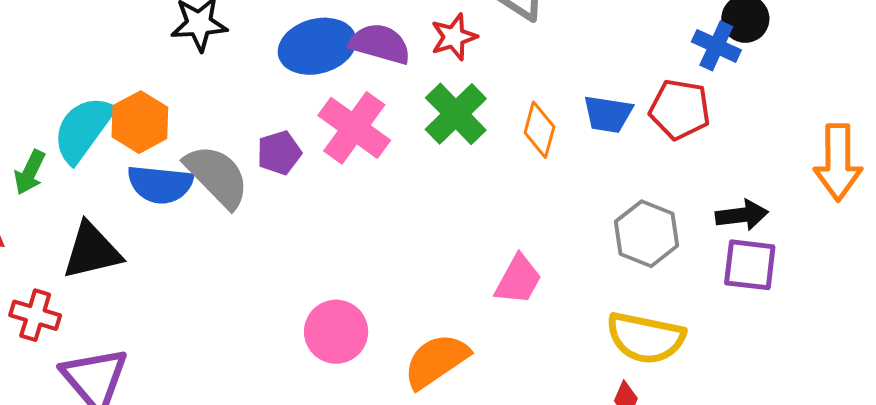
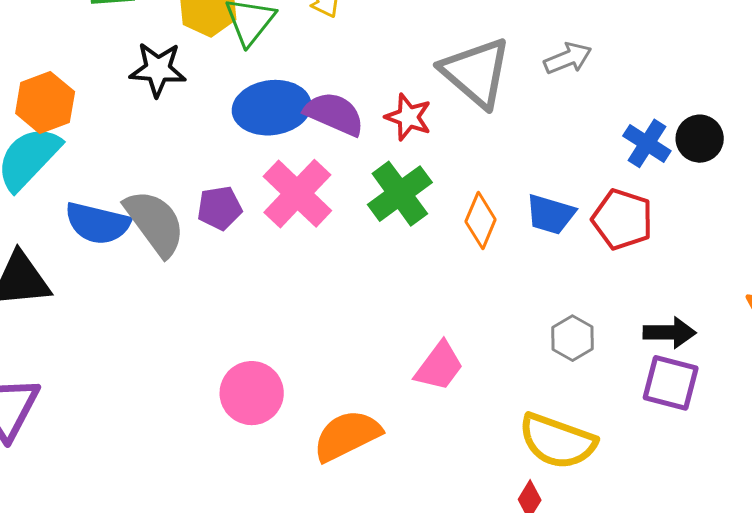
red star: (454, 37) -> (408, 117), turned 30
blue cross: (716, 46) -> (647, 143), moved
orange hexagon: (140, 122) -> (45, 103), moved
gray hexagon: (647, 234) -> (573, 338), size x0.7

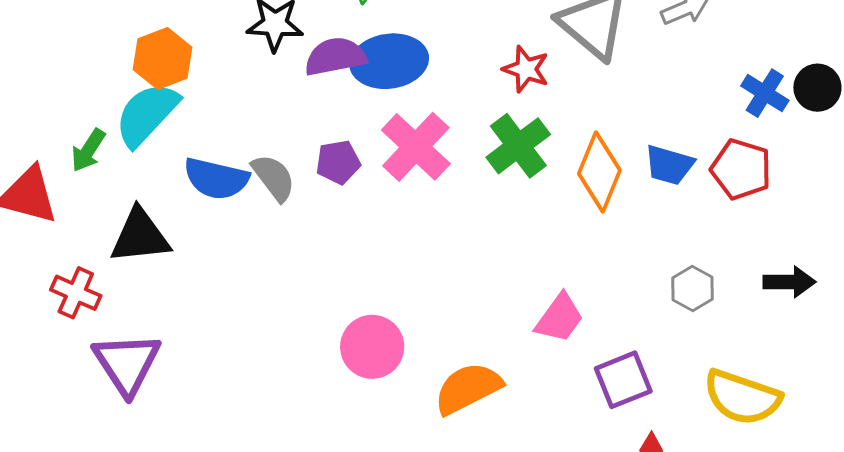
purple semicircle: (334, 114) -> (335, 56), moved, turned -34
orange diamond: (481, 221) -> (599, 172), size x1.4
gray semicircle: (155, 223) -> (274, 178), size x0.7
purple square: (671, 383) -> (623, 380), moved, turned -36
yellow semicircle: (557, 441) -> (742, 397), moved

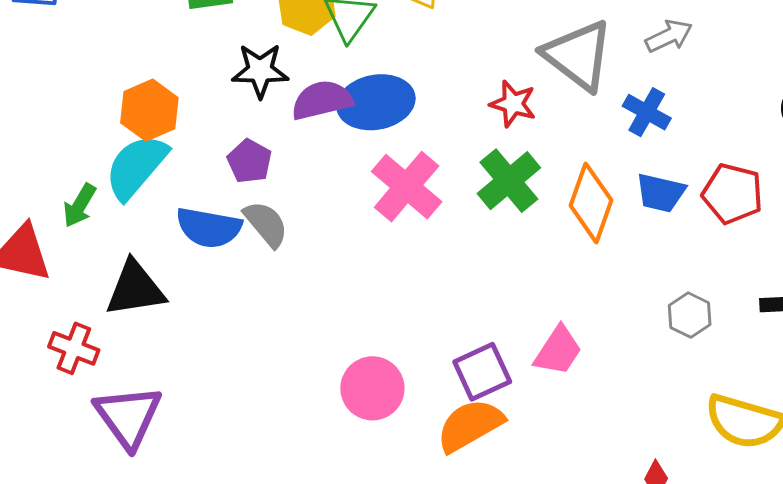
blue cross: (765, 93) -> (647, 112), moved
purple pentagon: (338, 162) -> (249, 161), moved, turned -30
purple square: (623, 380) -> (482, 372), moved

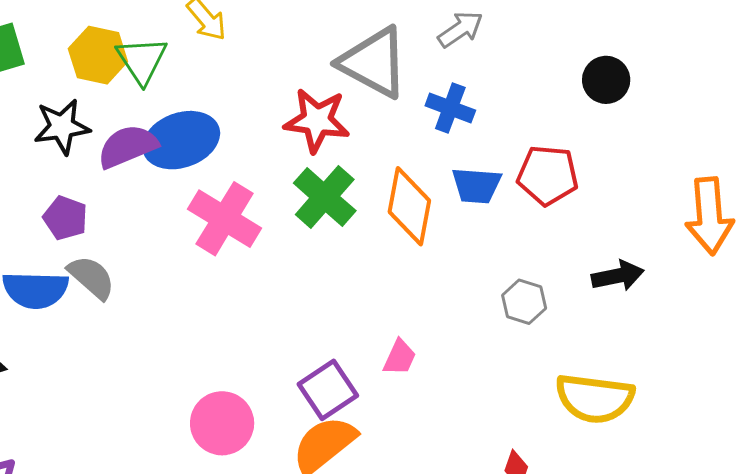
red star: (513, 104) -> (317, 120), size x1.4
pink trapezoid: (558, 351) -> (400, 357), size x0.7

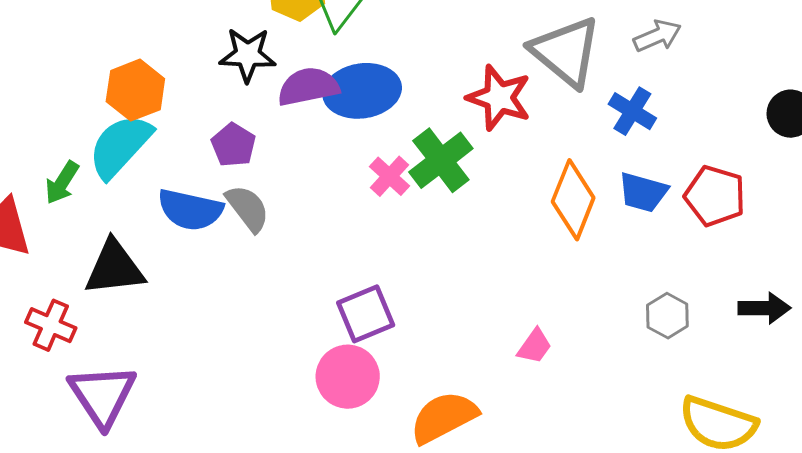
green cross: (325, 197) -> (441, 160), moved
pink cross: (225, 219) -> (389, 176), size x0.6
purple square: (328, 390) -> (366, 314), moved

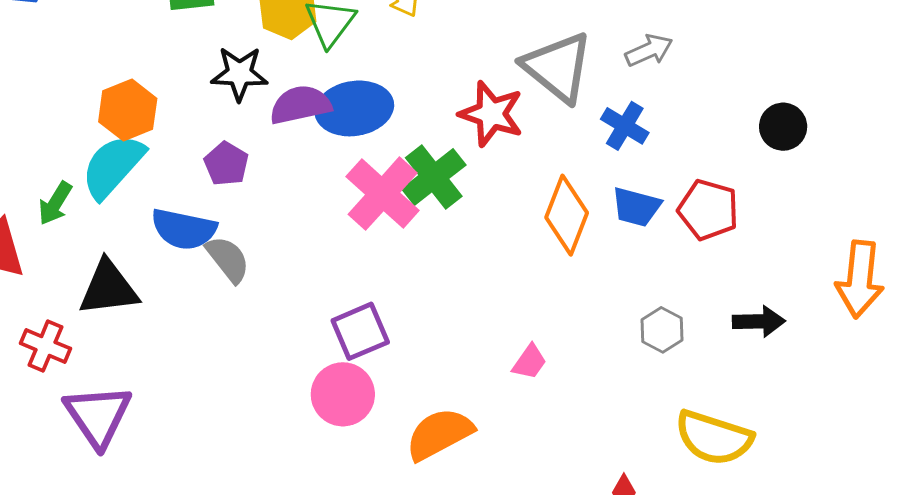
pink cross: (389, 176) -> (383, 194), size x1.8
gray semicircle: (248, 208) -> (228, 259), moved

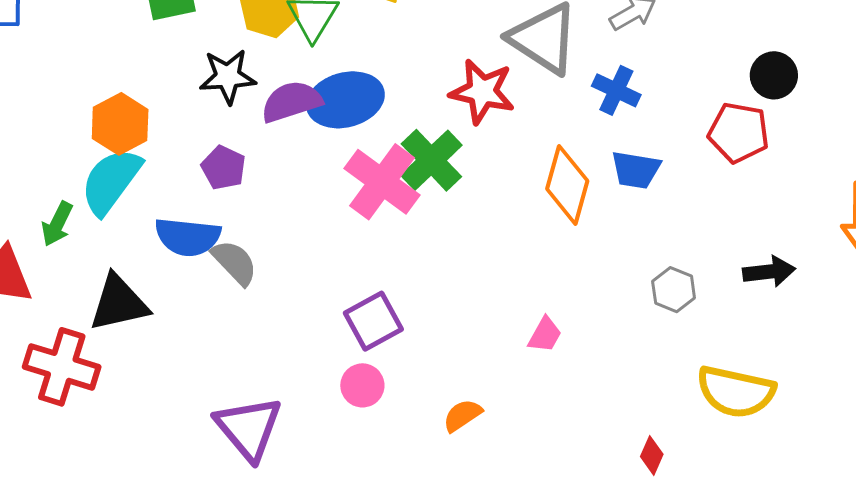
red pentagon: (708, 210) -> (739, 133), moved
red cross: (45, 346) -> (62, 367), size x1.5
pink circle: (343, 394) -> (362, 385), size x0.7
purple triangle: (98, 416) -> (249, 428), moved
orange semicircle: (439, 434) -> (462, 415), size x0.6

